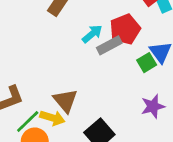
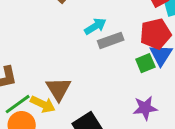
red pentagon: (125, 29) -> (156, 34), moved

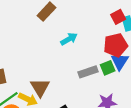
gray rectangle: (111, 40) -> (88, 72), moved

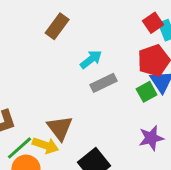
gray rectangle: (88, 72) -> (103, 83), moved

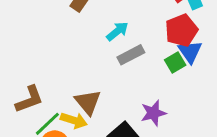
purple star: (151, 138) -> (153, 113), moved

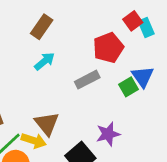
red pentagon: (181, 30) -> (108, 48), moved
cyan arrow: (117, 31) -> (45, 61), moved

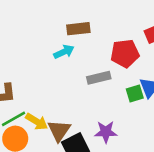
brown rectangle: (42, 27) -> (78, 29), moved, turned 35
brown triangle: (47, 124) -> (59, 131), moved

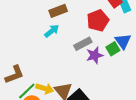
purple star: (106, 132) -> (95, 55), moved

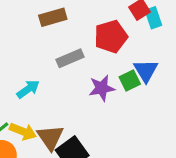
cyan arrow: (52, 31) -> (28, 89), moved
gray rectangle: (83, 44) -> (70, 58), moved

